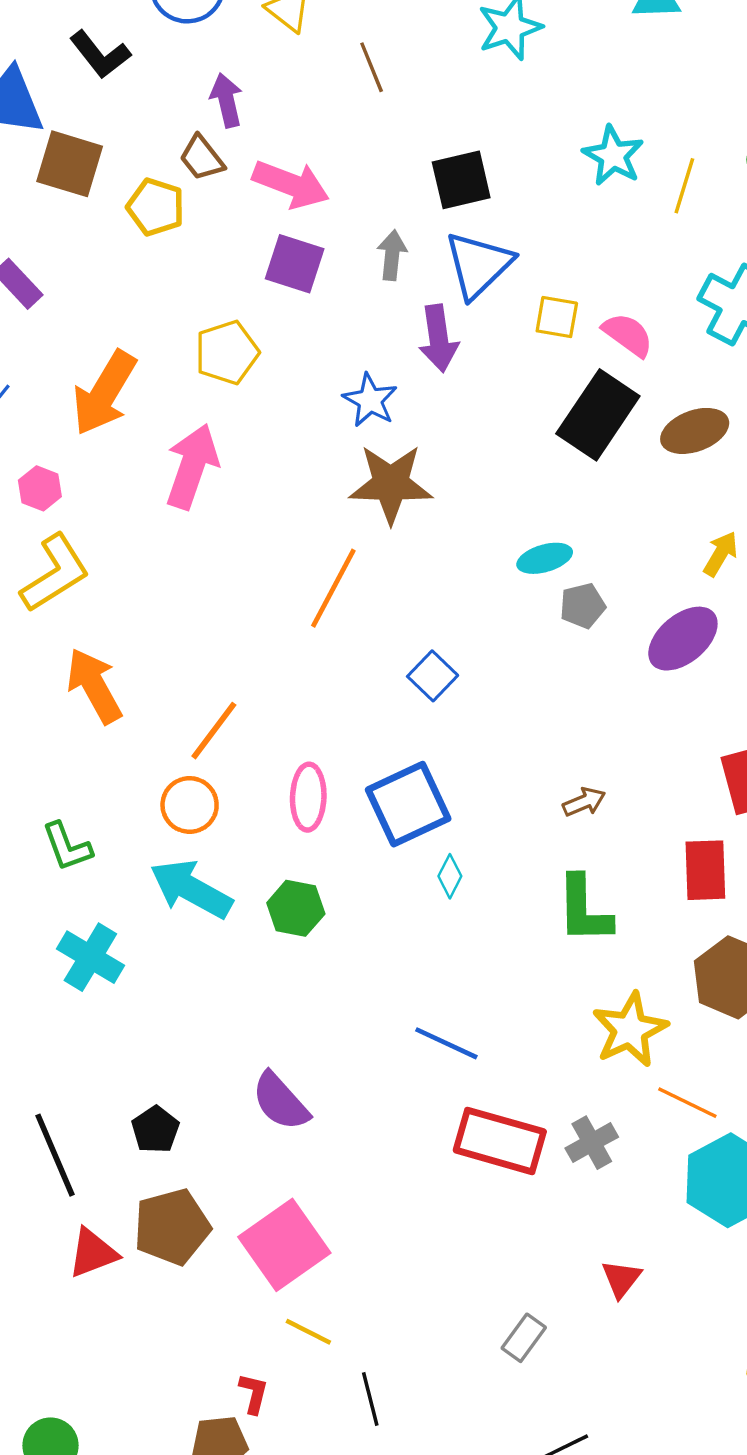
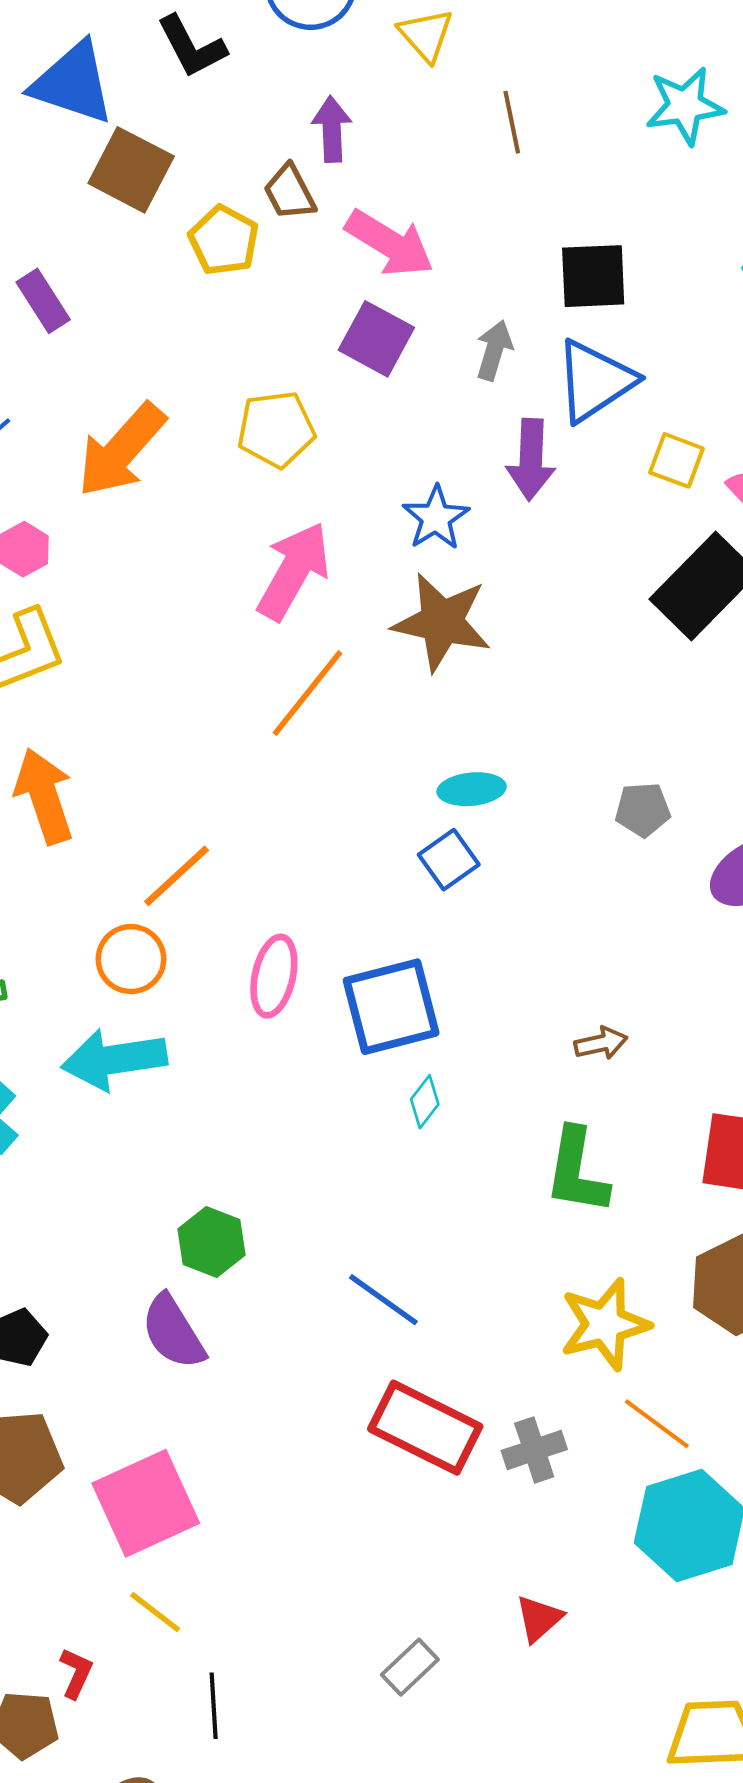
pink arrow: (192, 466) -> (294, 571), moved
cyan ellipse: (545, 558) -> (472, 789), moved
orange line: (333, 588) -> (308, 693), moved
cyan arrow: (191, 889) -> (114, 1059), turned -48
green hexagon: (296, 908) -> (212, 1242), moved

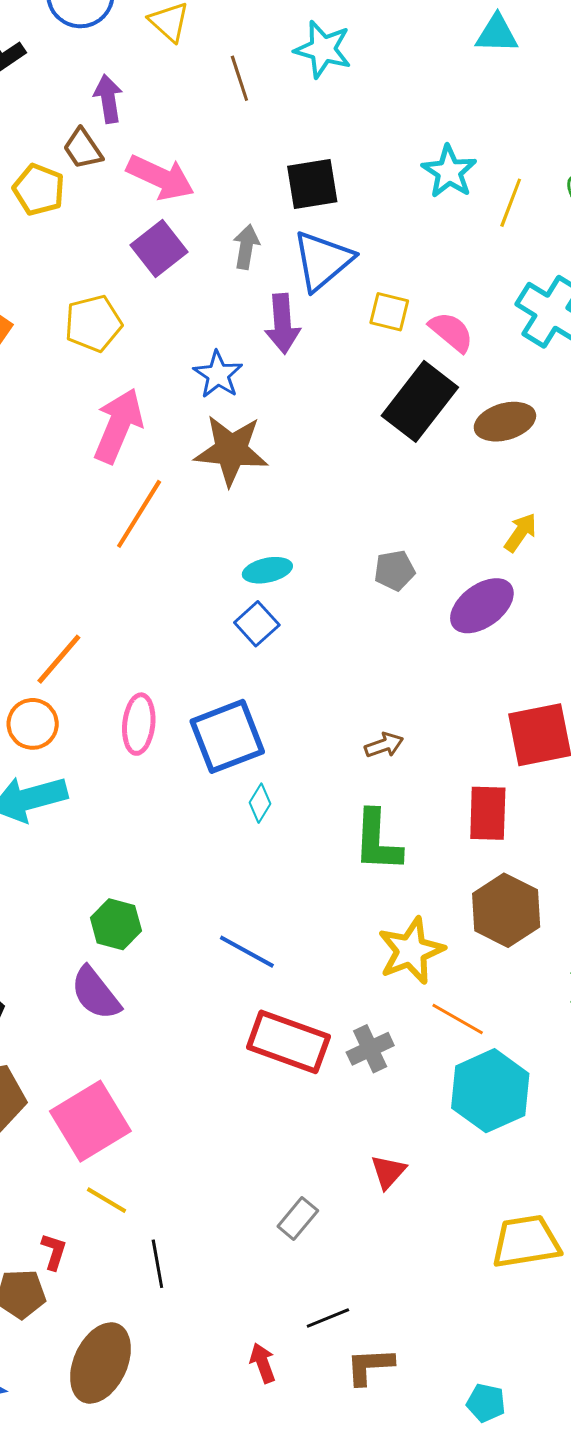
cyan star: (685, 106) -> (323, 49), moved, turned 30
purple square: (376, 339) -> (159, 249), turned 30

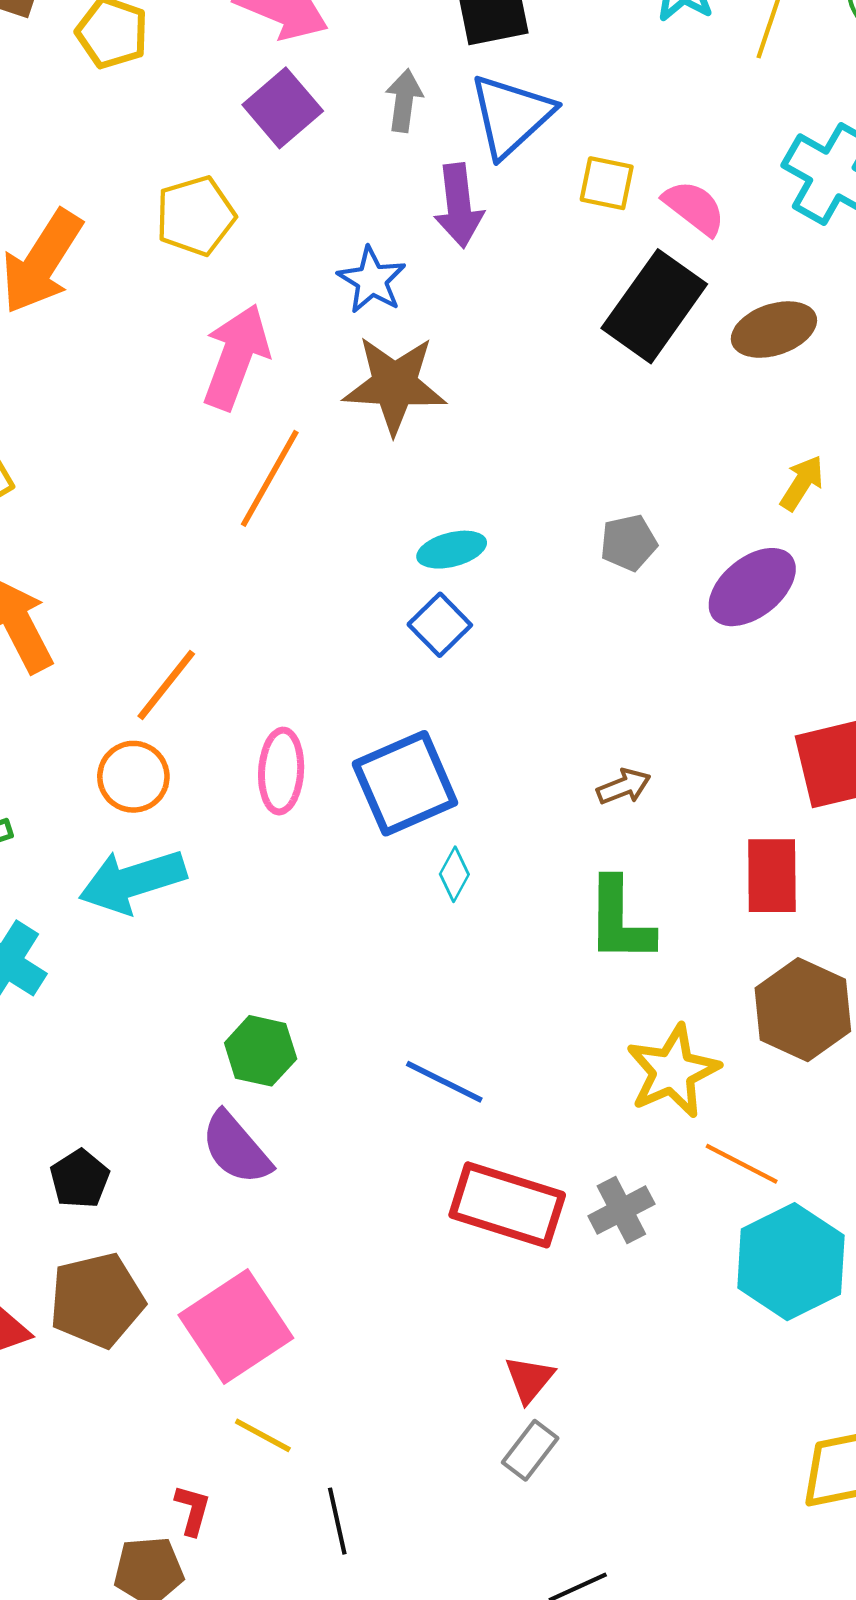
red triangle: (388, 1172) -> (529, 1379), moved

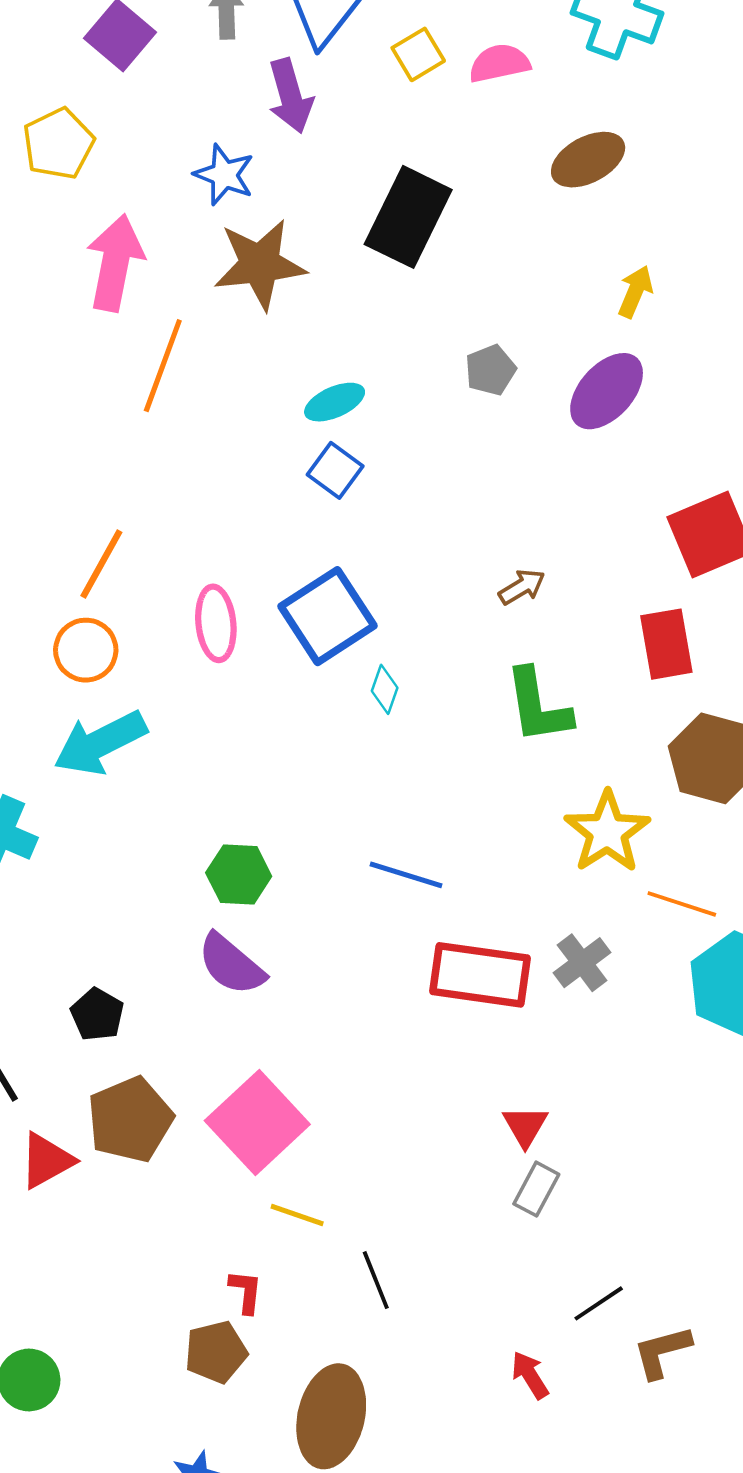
yellow square: (607, 183) -> (418, 54), turned -33
pink semicircle: (694, 208) -> (499, 63), turned -40
black rectangle: (654, 306) -> (408, 217), moved

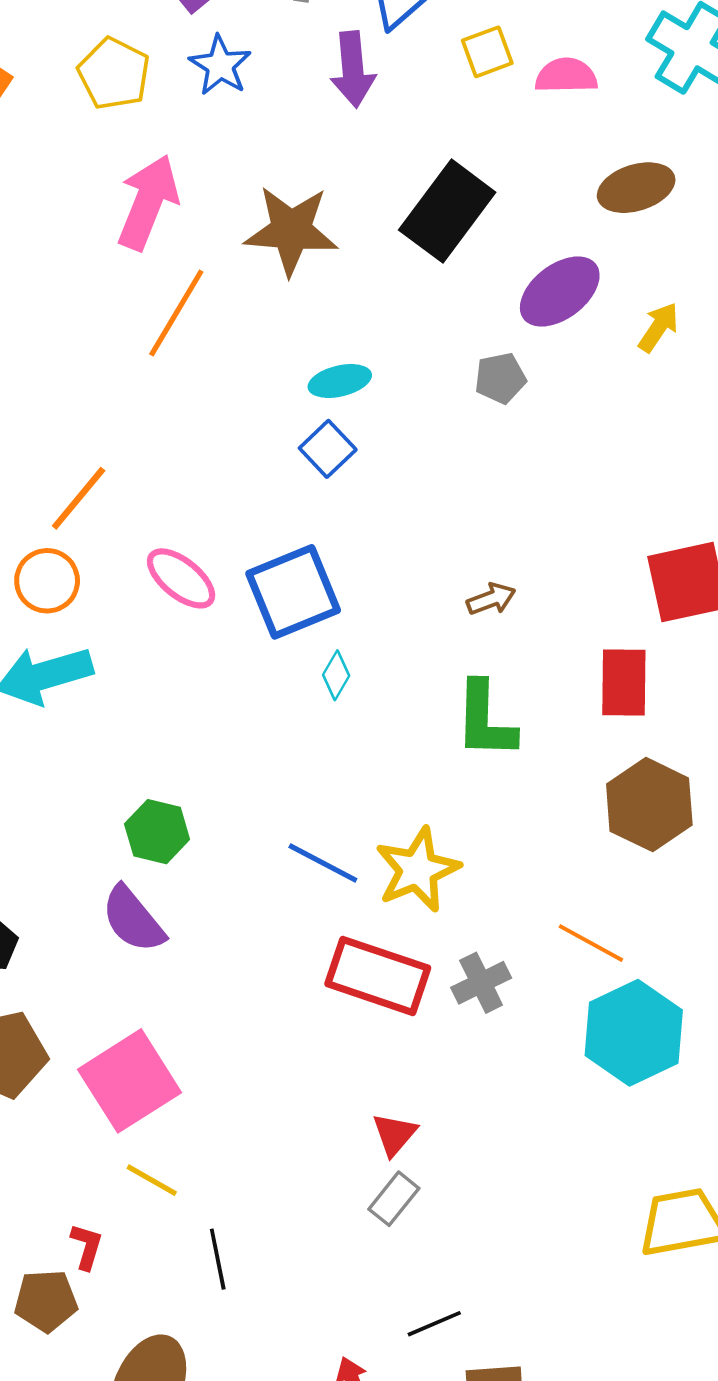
yellow pentagon: (58, 144) -> (114, 74), turned -30
blue star: (224, 175) -> (220, 65), moved
purple ellipse: (607, 391) -> (560, 292), moved
pink ellipse: (216, 623) -> (181, 578), turned -56
yellow star: (607, 832) -> (417, 870), moved

